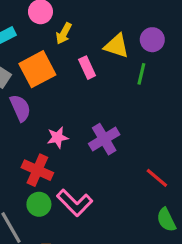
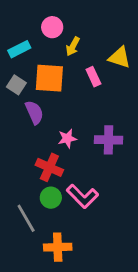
orange square: (37, 69) -> (49, 78), turned 32
purple cross: (104, 139) -> (109, 140), turned 32

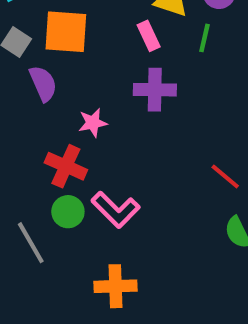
pink rectangle: (93, 77) -> (149, 36), moved
purple cross: (109, 140) -> (155, 90), moved
orange cross: (58, 247) -> (116, 286), moved

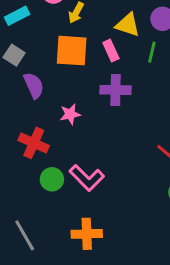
orange square: (66, 32) -> (72, 51), moved
red cross: (66, 166) -> (34, 143), moved
gray line: (31, 243) -> (25, 235), moved

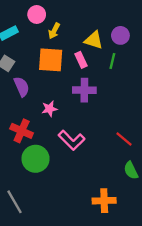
pink L-shape: (87, 178) -> (72, 140), moved
green circle: (52, 179) -> (36, 159), size x1.5
orange cross: (87, 234) -> (104, 201), moved

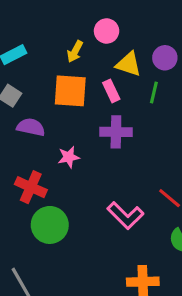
pink circle: (37, 14) -> (107, 31), moved
purple semicircle: (22, 87) -> (31, 127), turned -54
pink L-shape: (72, 140) -> (125, 215), moved

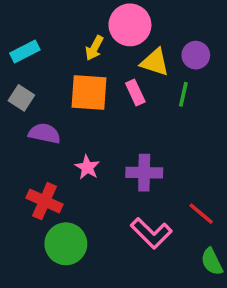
pink circle: (107, 31) -> (130, 25), size x1.5
purple cross: (116, 132) -> (144, 173), moved
pink star: (69, 157) -> (87, 167), turned -30

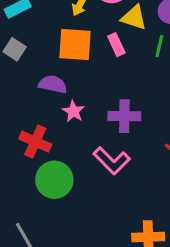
purple semicircle: (45, 133) -> (53, 84), moved
pink L-shape: (151, 233) -> (112, 161), moved

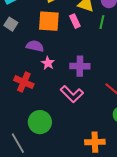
green circle: (54, 180) -> (40, 122), moved

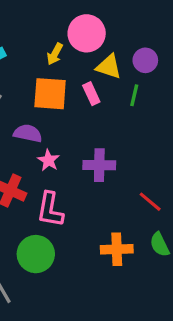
pink L-shape: (72, 94) -> (50, 210), moved, turned 55
orange cross: (95, 142) -> (117, 249), moved

